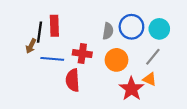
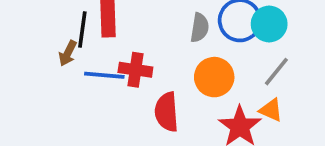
cyan circle: (159, 29) -> (269, 24), moved
red cross: (82, 54) -> (135, 70), moved
red semicircle: (73, 80) -> (167, 112), moved

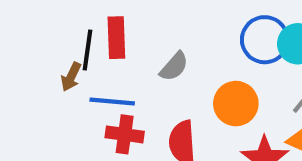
gray semicircle: (200, 28) -> (174, 66), moved, turned 32
red cross: (135, 70) -> (125, 134), moved

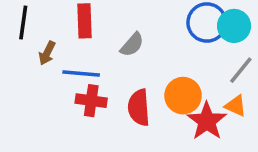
black line: (87, 50) -> (23, 23), moved
orange circle: (236, 104) -> (183, 96), moved

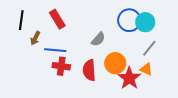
red rectangle: (84, 21) -> (57, 19), turned -30
gray semicircle: (132, 45) -> (98, 39), moved

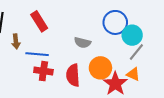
cyan circle: (145, 22) -> (132, 35), moved
brown arrow: (35, 38) -> (16, 41), turned -32
gray semicircle: (98, 39) -> (82, 43), turned 63

